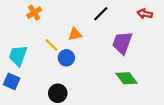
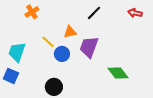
purple trapezoid: (122, 43) -> (89, 47), moved

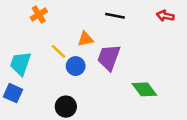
black line: (94, 13) -> (115, 16), turned 56

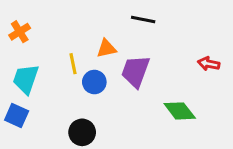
orange cross: (39, 14) -> (20, 32), moved
red arrow: (165, 16) -> (209, 64), moved
yellow line: (58, 51) -> (73, 64), turned 35

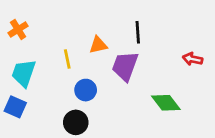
black line: (143, 20) -> (138, 32), moved, turned 75
blue circle: (94, 82) -> (86, 90), moved

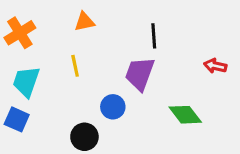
orange cross: (18, 29) -> (20, 33), size x1.4
orange triangle: (98, 45) -> (84, 22), moved
blue circle: (86, 90) -> (113, 107), moved

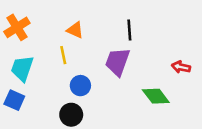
orange triangle: (84, 22) -> (75, 30), moved, turned 36
red arrow: (215, 66) -> (181, 67), moved
blue circle: (113, 107) -> (80, 86), moved

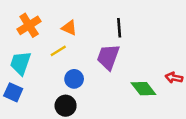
orange cross: (17, 27) -> (29, 25), moved
yellow line: (63, 55) -> (58, 51), turned 70
red arrow: (181, 67) -> (174, 78), moved

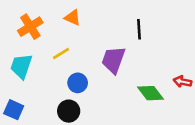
orange triangle: (69, 28) -> (72, 18), moved
black line: (119, 28) -> (139, 29), moved
blue square: (13, 92) -> (14, 110), moved

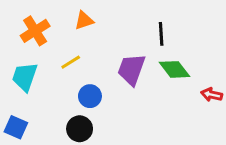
orange triangle: (72, 18) -> (84, 20), turned -42
green diamond: (151, 93) -> (174, 69), moved

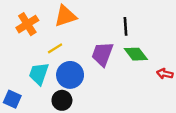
orange triangle: (84, 20) -> (65, 16), size x1.5
cyan trapezoid: (25, 77) -> (39, 74), moved
blue circle: (90, 96) -> (70, 75), size x1.5

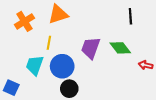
black line: (125, 26) -> (130, 16), moved
yellow line: (55, 48) -> (49, 43), turned -48
black circle: (62, 100) -> (69, 89), moved

